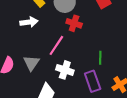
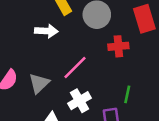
red cross: (74, 23) -> (118, 46), moved, turned -35
white cross: (65, 70) -> (79, 101), turned 30

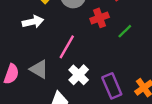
gray triangle: (39, 83) -> (39, 69), turned -30
green line: (127, 94) -> (125, 31), moved, turned 49

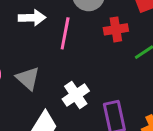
pink line: (67, 47) -> (65, 33), moved, turned -30

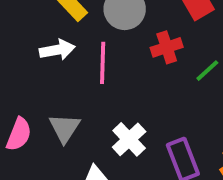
gray triangle: (28, 78) -> (64, 128), turned 30

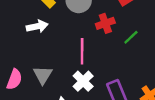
pink line: (103, 63) -> (82, 51), moved

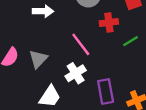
pink line: (82, 51) -> (81, 44), turned -50

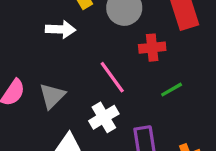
green line: (131, 41) -> (172, 90), moved

